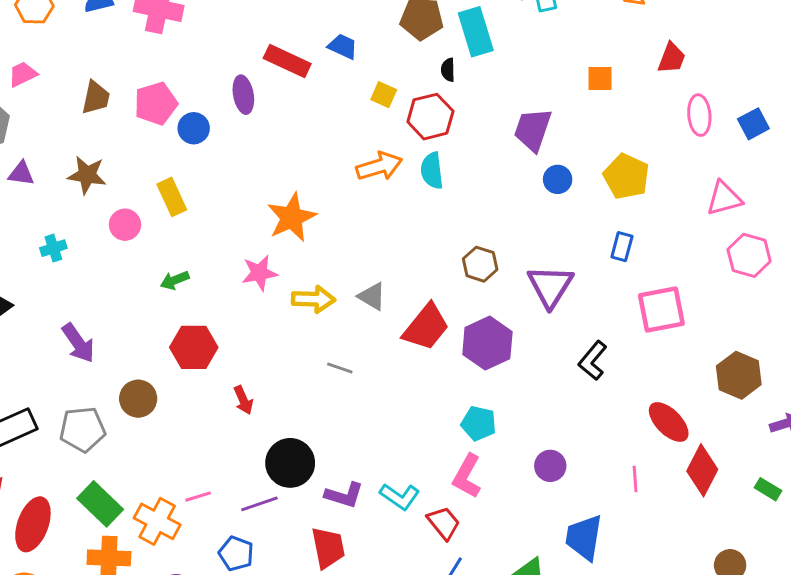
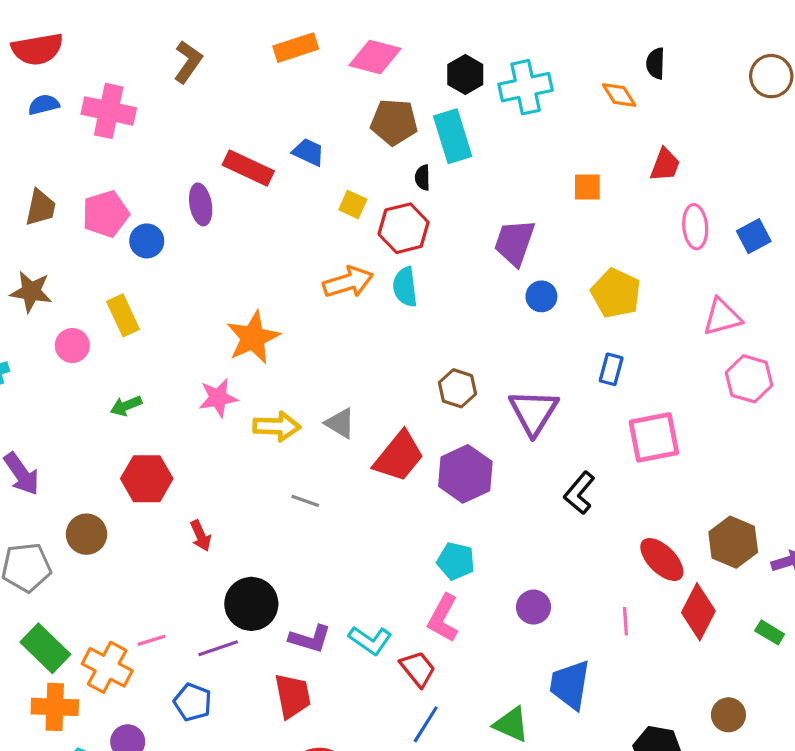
brown hexagon: (739, 375) -> (733, 542), moved

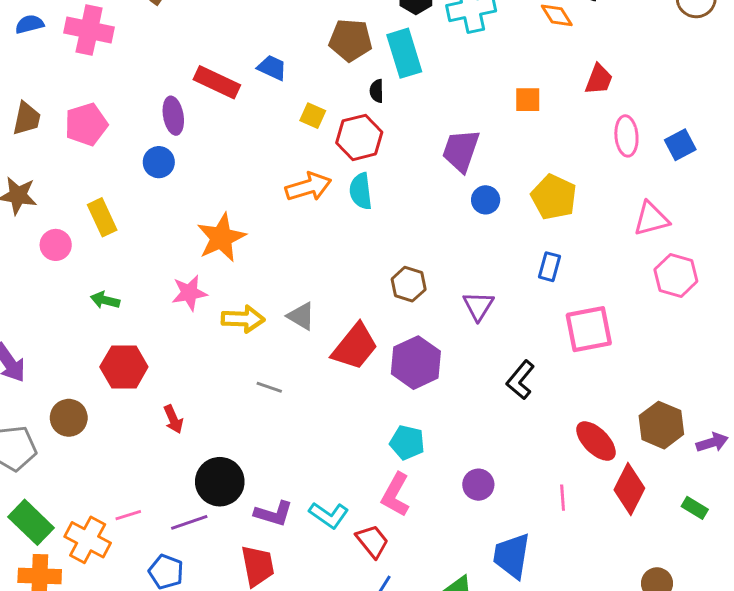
blue circle: (147, 241) -> (159, 162), moved
green arrow: (126, 406) -> (105, 300), turned 36
purple triangle: (533, 412) -> (478, 306), size x0.7

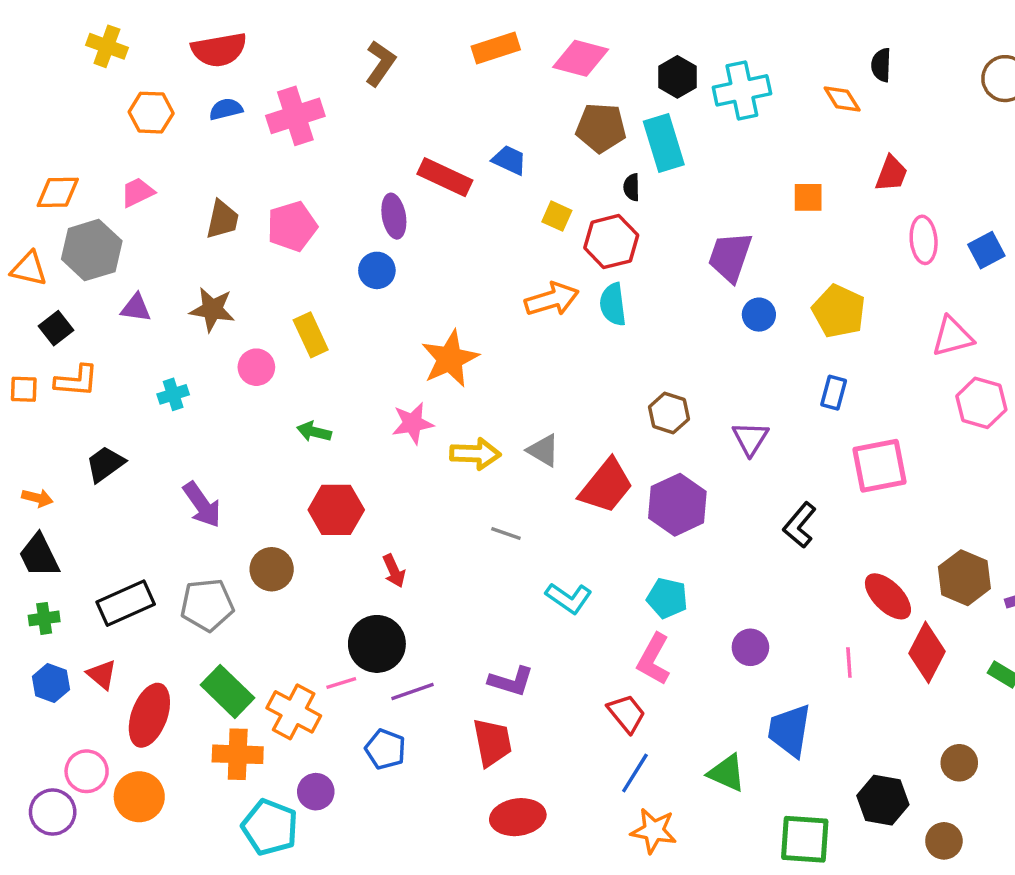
pink cross: (89, 30) -> (295, 116), turned -30
black circle: (220, 482) -> (377, 644), moved
cyan L-shape: (329, 515) -> (569, 598), moved

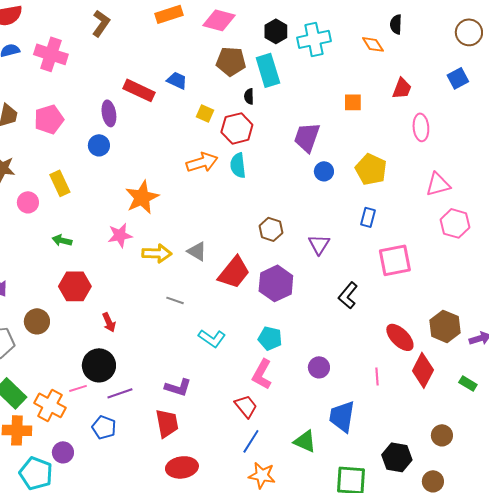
pink cross: (295, 116) -> (51, 54), turned 36
blue square: (986, 250) -> (458, 78), moved

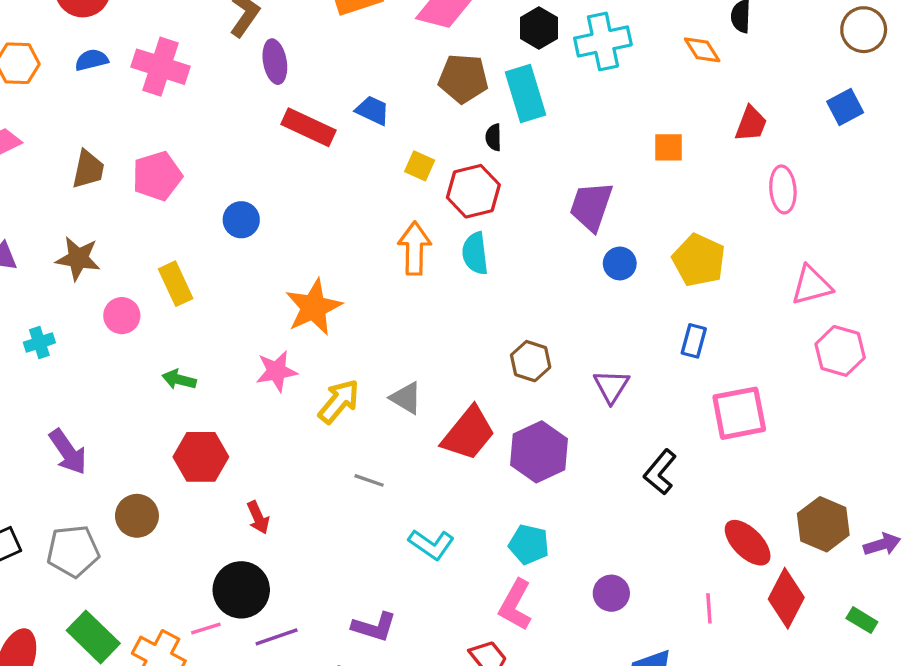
purple ellipse: (109, 113) -> (275, 62), moved
orange arrow: (202, 162) -> (415, 248), turned -72
yellow arrow: (157, 253) -> (339, 401), turned -52

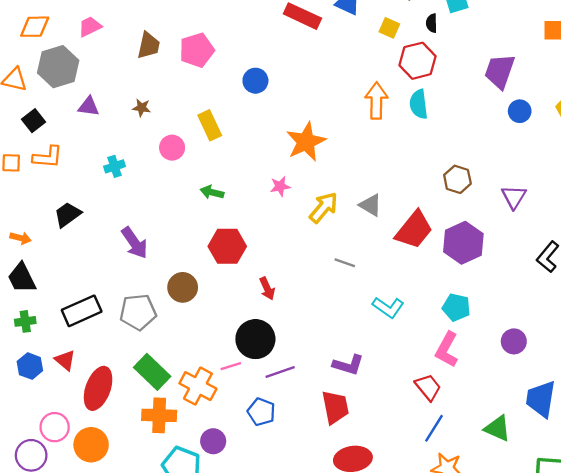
yellow square: (420, 166) -> (389, 28), moved
brown star: (78, 258) -> (142, 108), size x0.6
pink star: (277, 371) -> (280, 186), size x0.7

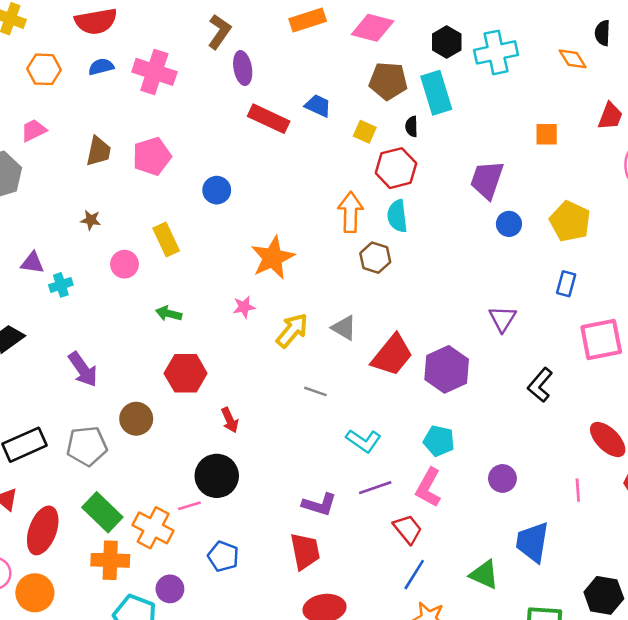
purple triangle: (89, 107) -> (32, 263), moved
brown hexagon: (457, 179) -> (375, 258), moved
purple line: (280, 372) -> (375, 488), moved

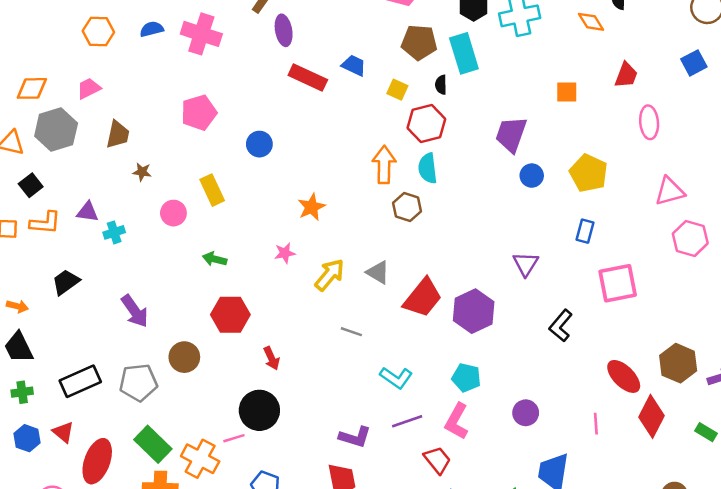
brown trapezoid: (99, 151) -> (118, 134), moved
orange star: (273, 258) -> (311, 207), size x0.7

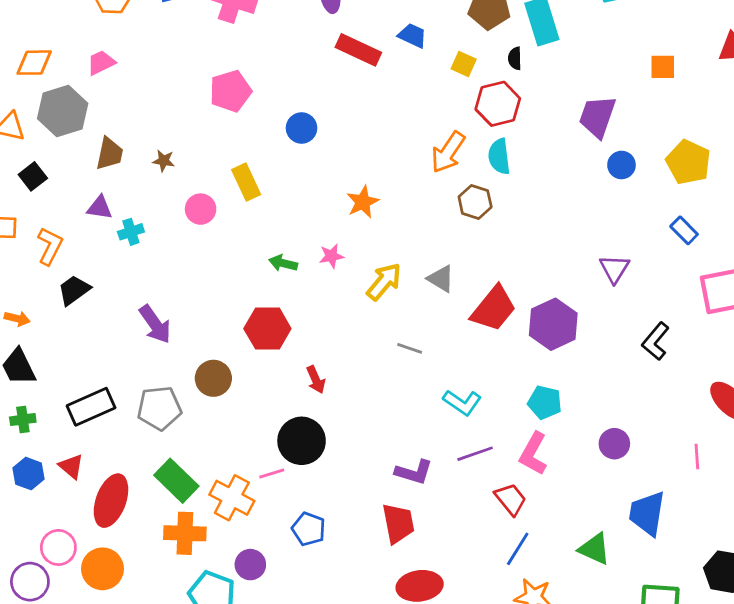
brown trapezoid: (118, 134) -> (110, 154), moved
orange arrow: (384, 165) -> (448, 152), turned -147
orange L-shape: (45, 223) -> (50, 246), moved, turned -68
blue rectangle: (585, 231) -> (684, 230), turned -60
green arrow: (215, 259) -> (283, 263), moved

